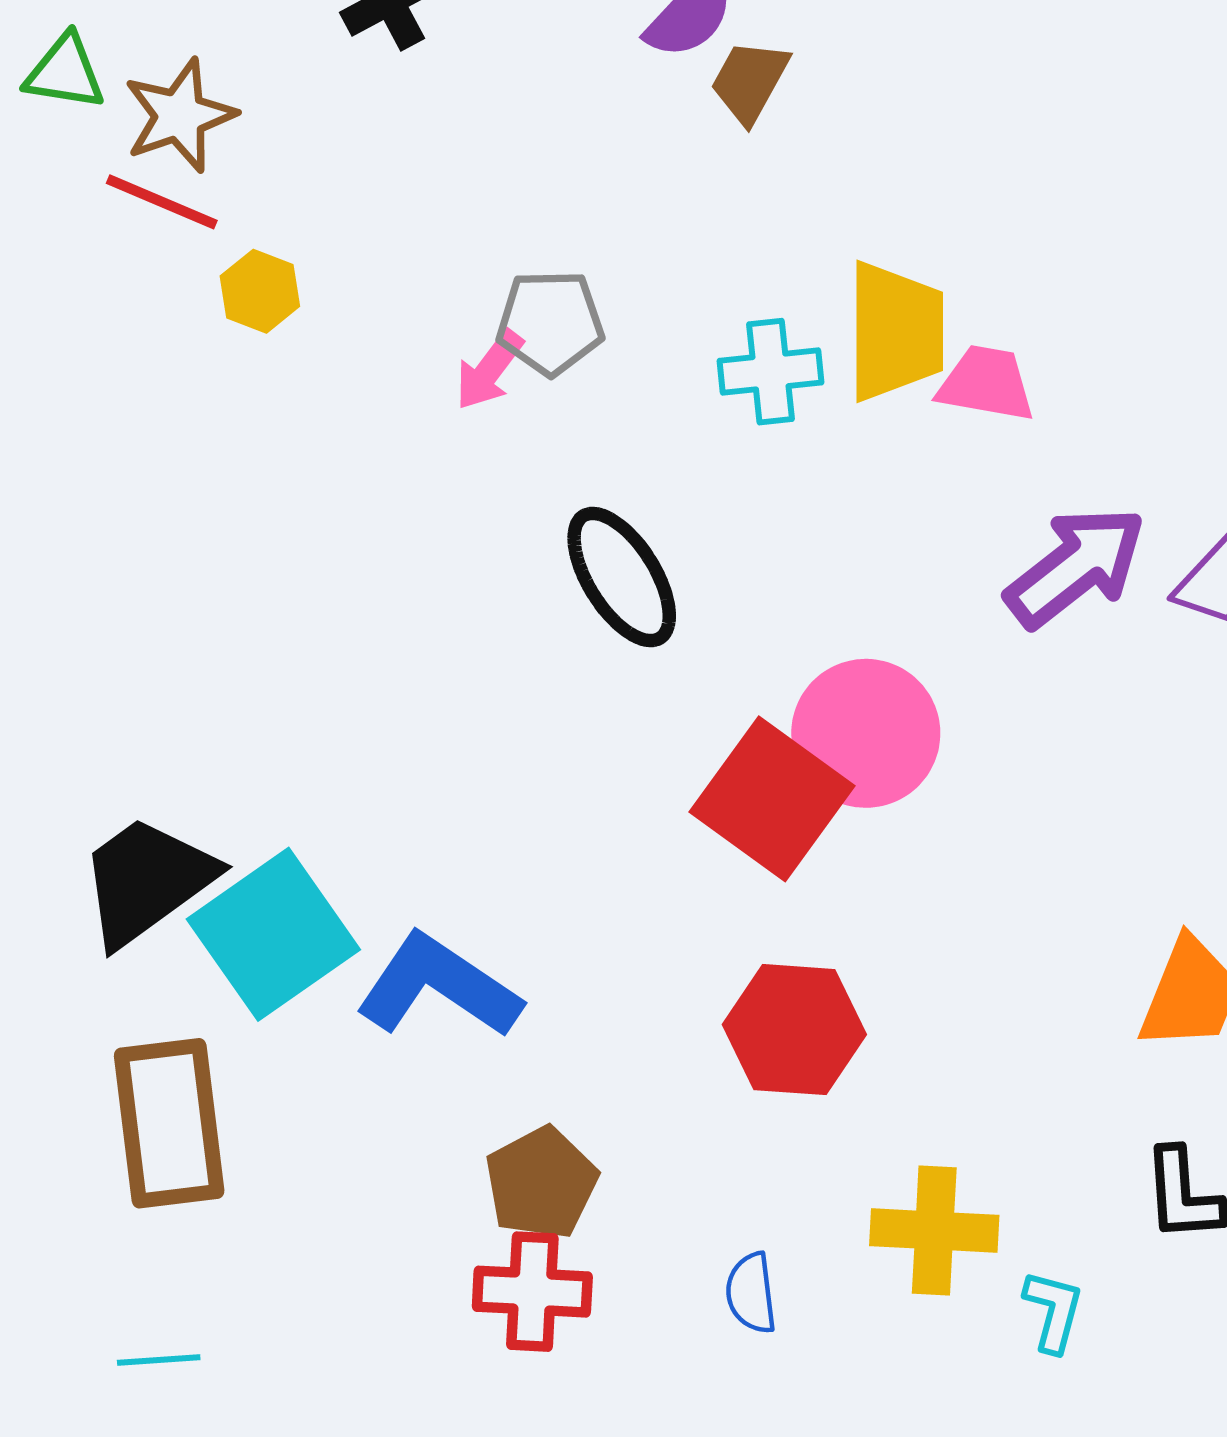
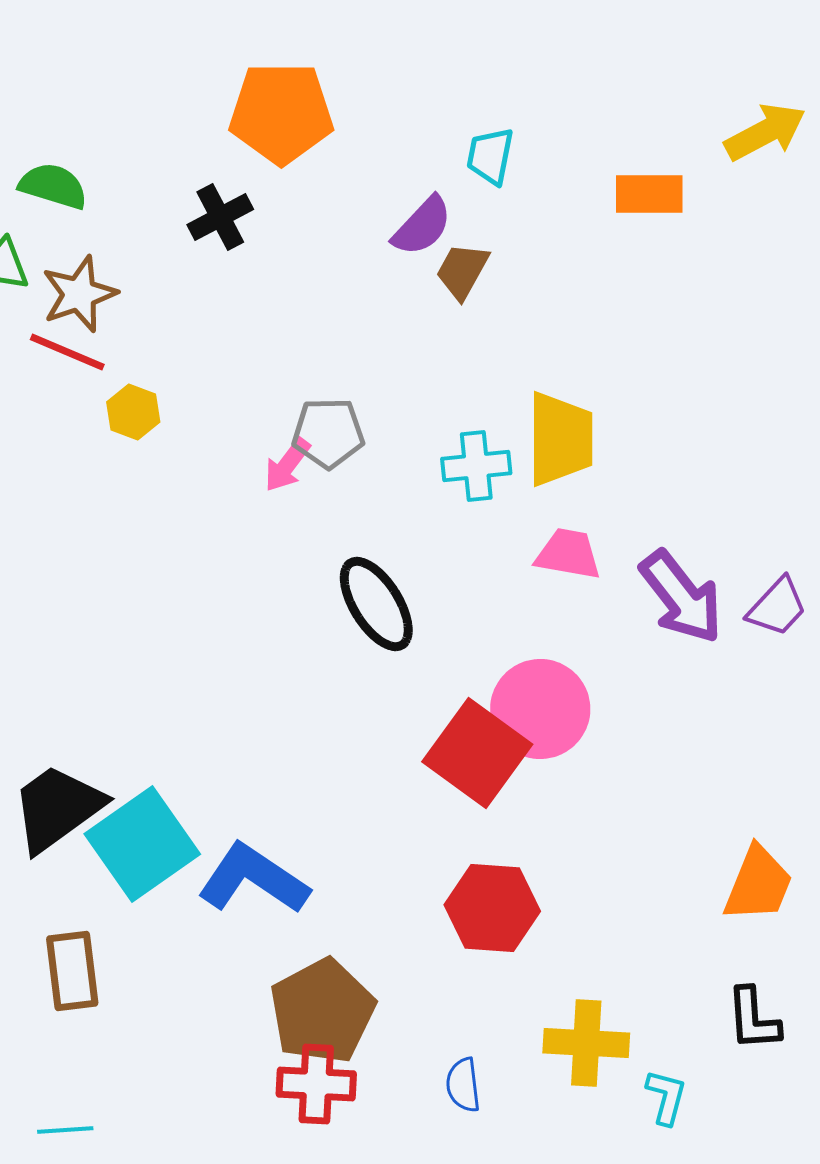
pink trapezoid: (986, 384) -> (568, 554), moved
purple arrow: (1076, 567) -> (681, 597), turned 90
brown rectangle: (169, 1123) -> (72, 971), size x0.7
brown pentagon: (541, 1183) -> (322, 1011), size x1.4

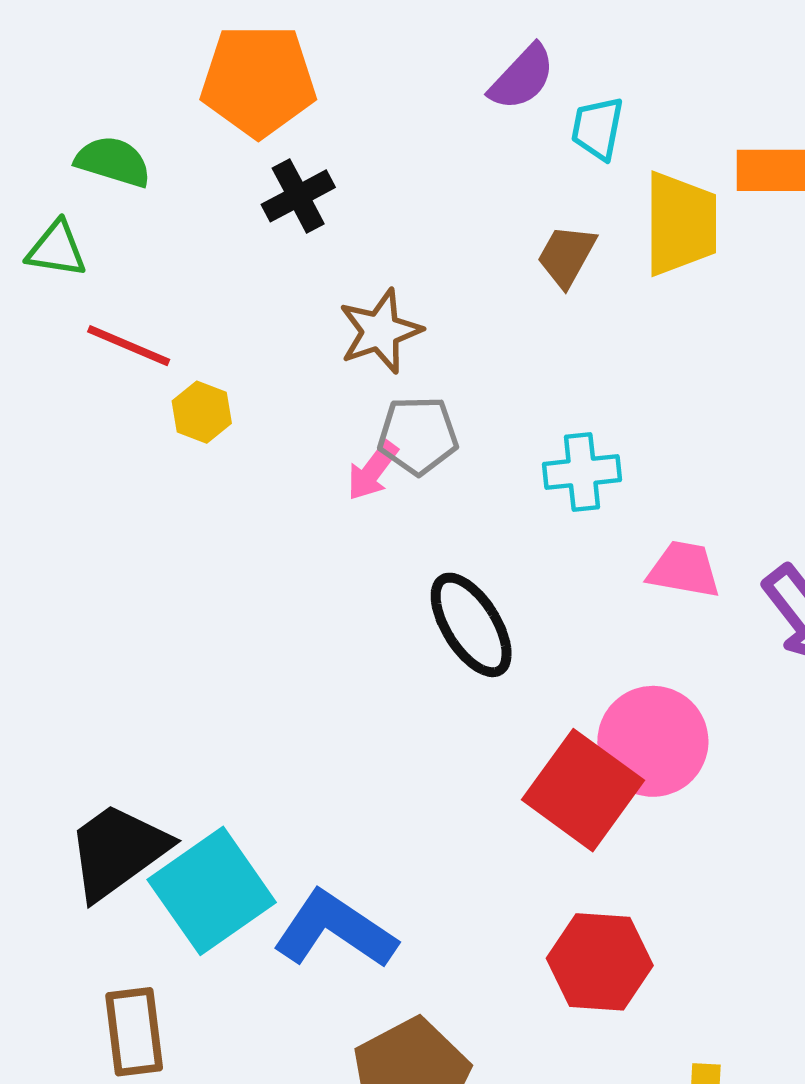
orange pentagon: (281, 113) -> (258, 81), moved
purple semicircle: (422, 226) -> (522, 77), moved
brown star: (79, 294) -> (380, 331), moved
yellow trapezoid: (560, 439) -> (681, 224), moved

